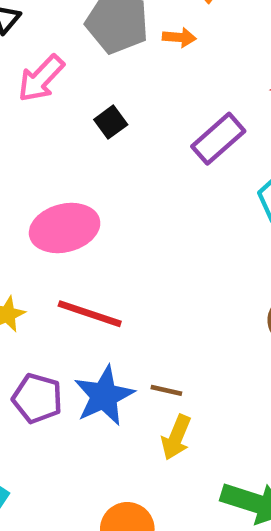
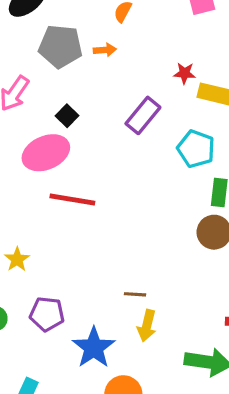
pink ellipse: (65, 228) -> (46, 153), moved
red line: (90, 314) -> (72, 199), moved
blue star: (104, 396) -> (94, 348), moved

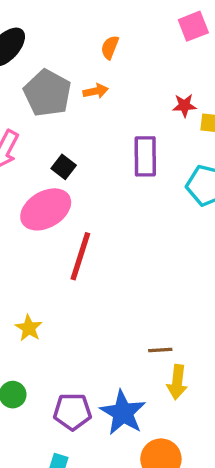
gray pentagon: (60, 46) -> (47, 93), turned 30
purple rectangle: (143, 115) -> (145, 156), turned -33
red line: (72, 199) -> (80, 256), turned -75
purple pentagon: (47, 314) -> (72, 412), moved

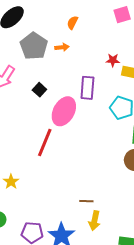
pink ellipse: (46, 209) -> (64, 111), moved, turned -36

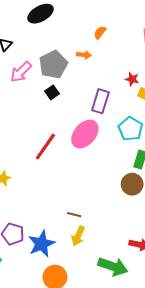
gray pentagon: (34, 46) -> (53, 65), moved
pink ellipse: (64, 111) -> (85, 134), moved

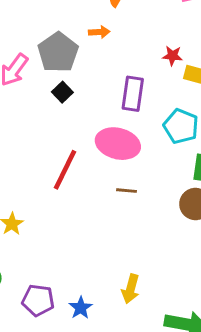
pink ellipse: (85, 134) -> (118, 144), turned 72
brown line: (74, 215) -> (127, 191), moved
blue star: (42, 244) -> (81, 308), size x0.6

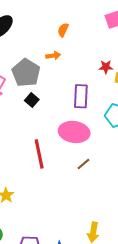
red line: (65, 170) -> (39, 154), turned -32
brown line: (127, 191) -> (83, 164), turned -40

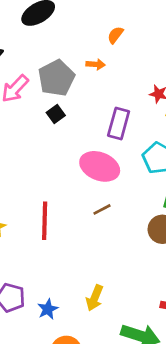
red line: (39, 154) -> (45, 221), moved

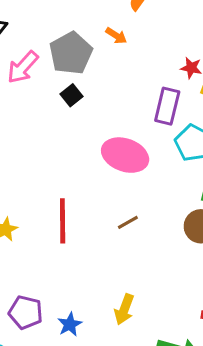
orange arrow: (96, 64) -> (116, 36), turned 30
purple rectangle: (119, 123) -> (167, 106), moved
brown line: (102, 209) -> (128, 222), moved

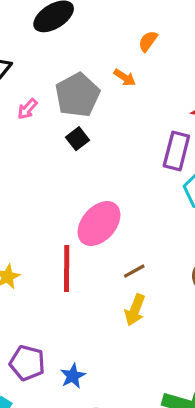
pink arrow: (23, 67) -> (27, 109), size x0.6
pink ellipse: (125, 155) -> (99, 224), moved, turned -69
yellow arrow: (124, 309) -> (135, 310), moved

